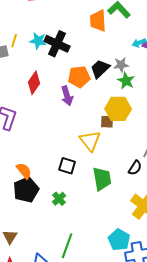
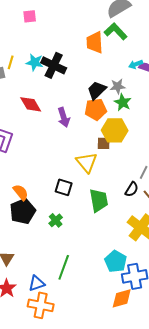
orange pentagon: (79, 77) -> (96, 109), moved
red diamond: (34, 83) -> (31, 104), turned -65

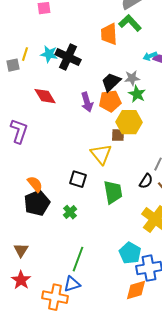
purple arrow: (64, 117) -> (87, 102), moved
blue triangle: (37, 283) -> (72, 284), moved

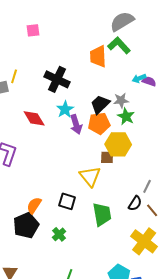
cyan star: (49, 54) -> (65, 109), moved, turned 30
orange semicircle: (35, 184) -> (34, 205), moved, turned -108

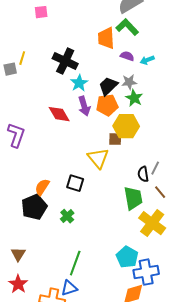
purple semicircle: (149, 81) -> (127, 56), moved
cyan star: (65, 109) -> (79, 83), moved
red diamond: (34, 118) -> (59, 114), moved
black semicircle: (135, 203) -> (143, 174), moved, turned 140
green trapezoid: (102, 214) -> (133, 198), moved

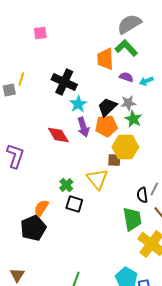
green cross: (67, 216) -> (66, 185), moved

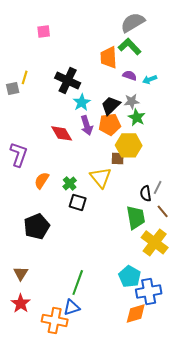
orange semicircle: (41, 208) -> (42, 180), moved

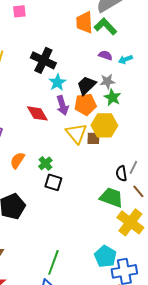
orange trapezoid: (109, 57) -> (84, 22), moved
yellow triangle: (101, 177) -> (76, 133), moved
green trapezoid: (136, 217) -> (111, 197), turned -60

